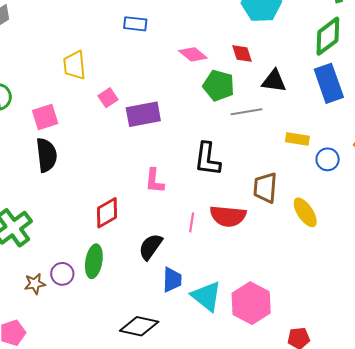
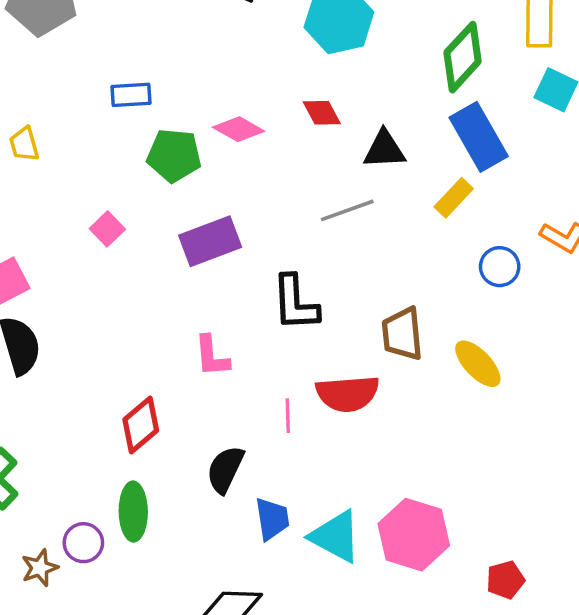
yellow trapezoid: (74, 65) -> (24, 144), moved, size x0.7
green pentagon: (219, 86) -> (174, 155), moved
purple rectangle: (143, 114) -> (210, 241), moved
yellow rectangle: (297, 139) -> (454, 198), moved, turned -45

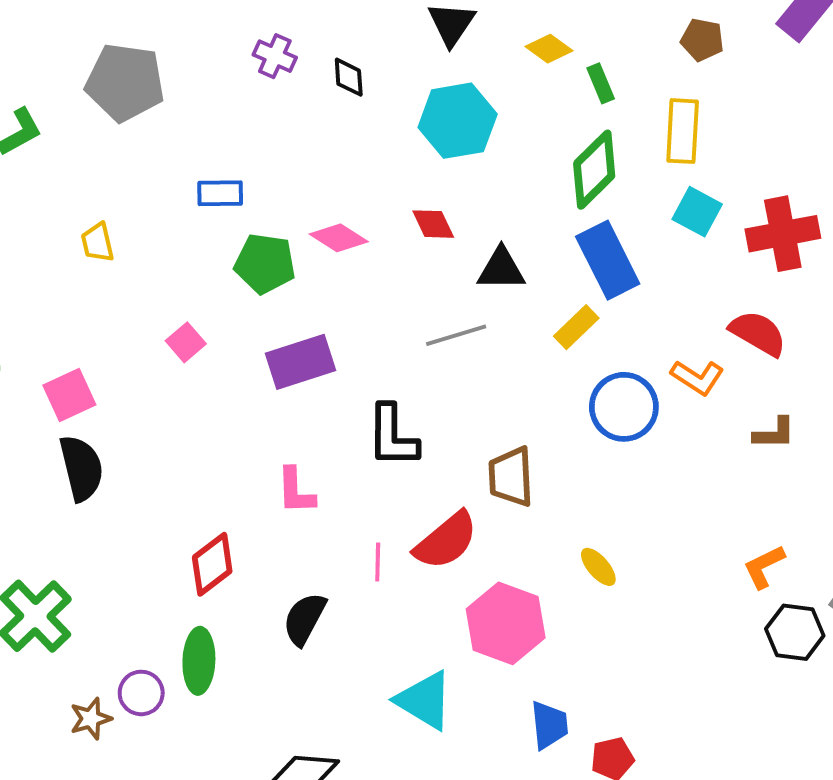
blue circle: (500, 267) -> (624, 407), size x1.5
yellow ellipse: (478, 364) -> (598, 567), moved, size x0.7
red semicircle: (348, 394) -> (446, 541), turned -38
blue trapezoid: (272, 519) -> (549, 725), moved
pink hexagon: (414, 535) -> (506, 623), moved

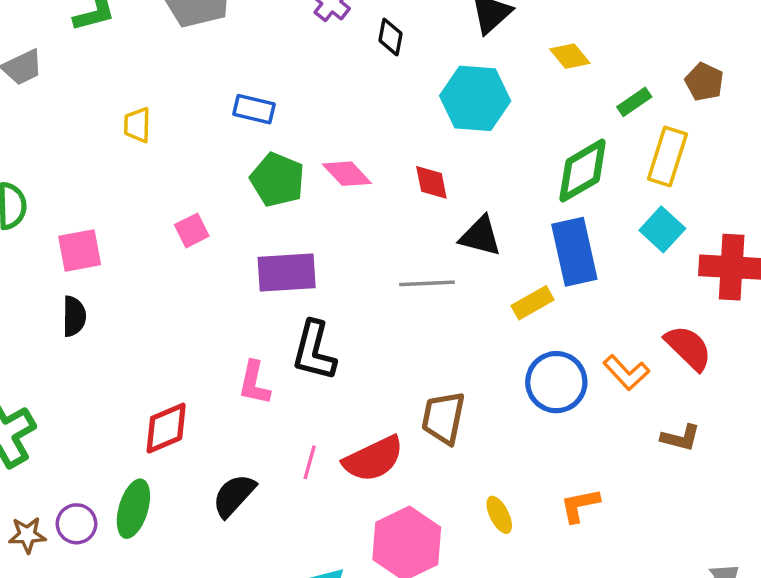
green rectangle: (601, 83) -> (634, 102), moved, turned 64
black L-shape: (392, 436) -> (314, 351), moved
black semicircle: (81, 468) -> (74, 316), size x0.7
orange L-shape: (764, 567) -> (580, 505), moved

